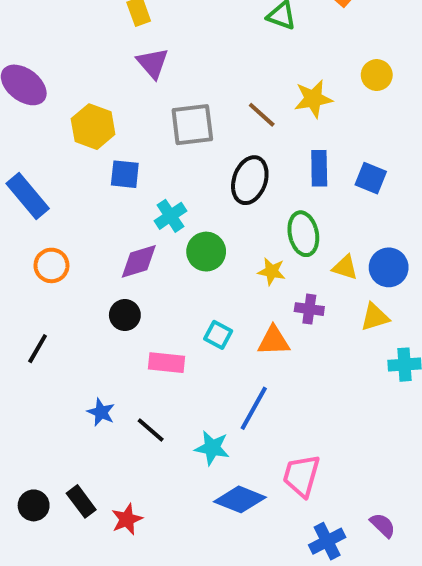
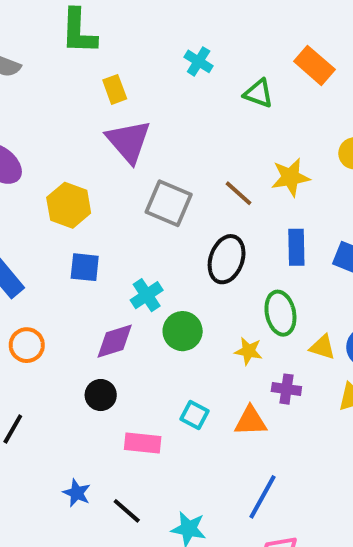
purple triangle: (153, 63) -> (129, 141), size x1.4
gray square: (192, 125) -> (169, 203), turned 30
blue square: (125, 174) -> (85, 267), moved
blue line: (254, 408) -> (262, 497), moved

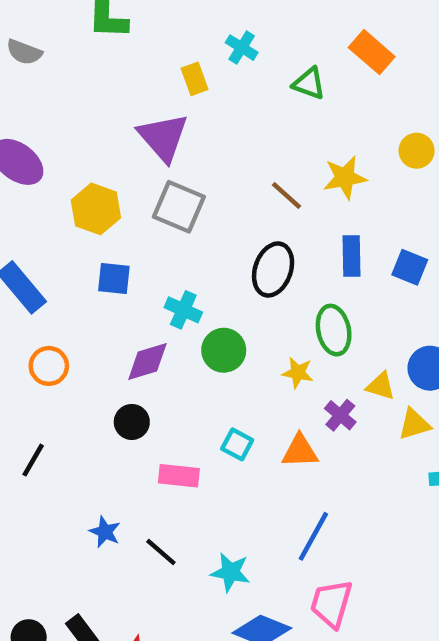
yellow rectangle: (115, 89) -> (195, 79), moved
gray square: (169, 203) -> (179, 207), moved
cyan cross: (147, 295) -> (183, 310), turned -32
yellow triangle: (322, 347) -> (381, 386), moved
purple cross: (286, 389) -> (340, 415), turned 32

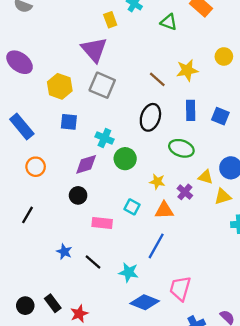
green ellipse: (334, 330) -> (181, 148), turned -60
yellow star: (298, 373) -> (157, 182), moved
blue line: (313, 536) -> (156, 246), moved

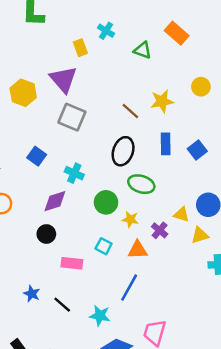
yellow hexagon: (60, 86) -> (23, 93), moved
blue square: (220, 116) -> (197, 150), turned 30
blue square: (69, 122) -> (37, 156), turned 30
green ellipse: (181, 148) -> (141, 184), moved
green circle: (125, 159) -> (106, 202), moved

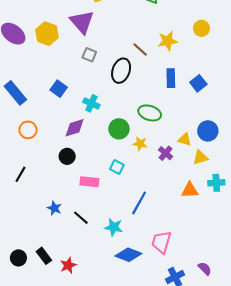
gray square: (72, 117) -> (89, 55), size x0.6
black ellipse: (123, 151) -> (121, 71), moved
orange triangle: (138, 250) -> (190, 190), moved

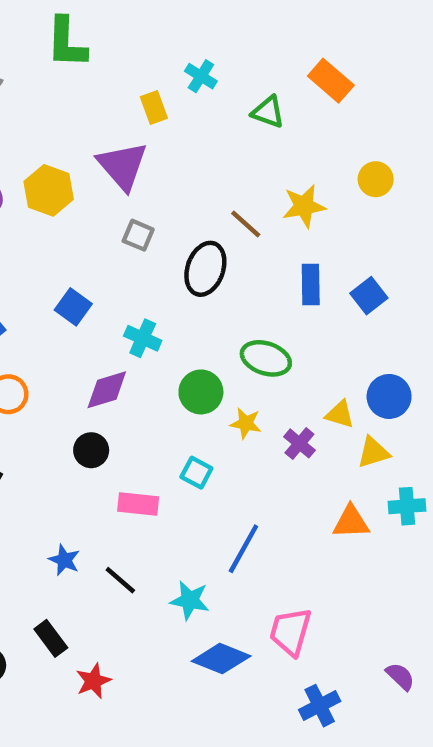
black rectangle: (44, 256) -> (51, 638), moved
purple semicircle: (205, 269) -> (400, 676), moved

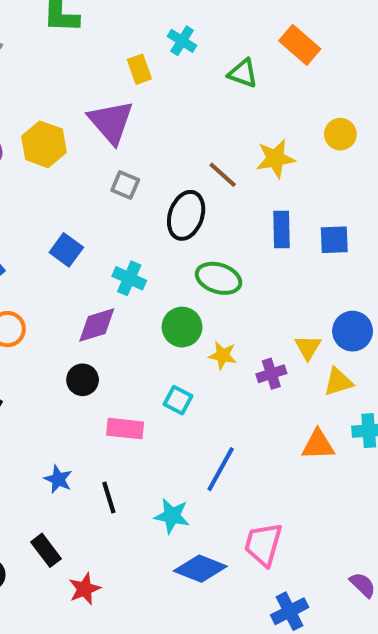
blue square: (369, 296) -> (334, 240), turned 36
green ellipse: (266, 358) -> (219, 278), moved
yellow triangle: (340, 414) -> (308, 347), turned 44
purple cross: (299, 443) -> (271, 374), turned 32
black line: (120, 580) -> (109, 498), turned 32

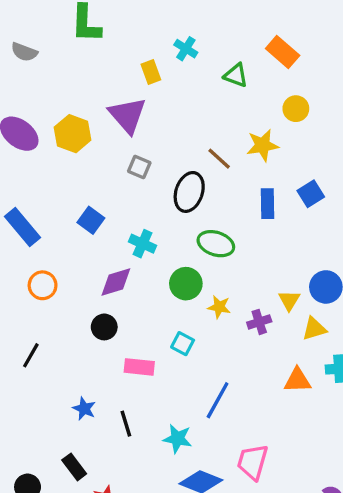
yellow circle: (340, 134) -> (296, 109), moved
blue square: (334, 240) -> (311, 194), moved, turned -30

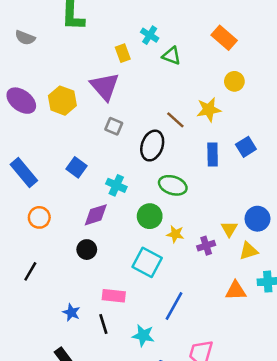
green triangle: (236, 75) -> (171, 56), moved
cyan square: (183, 344) -> (147, 262), size x1.6
pink rectangle: (139, 367) -> (114, 296), moved

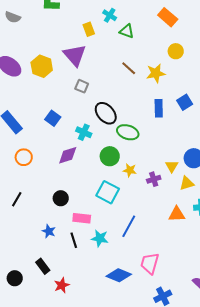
brown line: (175, 120) -> (129, 68), moved
black ellipse: (152, 146) -> (106, 113), moved, turned -60
black circle: (87, 250) -> (61, 198), moved
cyan star: (143, 336) -> (100, 238), moved

